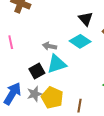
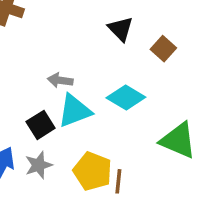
cyan diamond: (80, 41) -> (126, 98), moved
yellow pentagon: (52, 98) -> (93, 171), moved

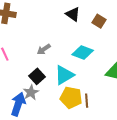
gray arrow: (60, 80) -> (44, 49), turned -32
cyan triangle: (75, 111) -> (64, 75), moved
gray star: (39, 165) -> (31, 92), moved

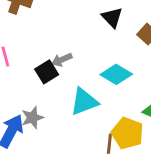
black square: (37, 76) -> (47, 72), moved
yellow pentagon: (71, 98) -> (127, 133), moved

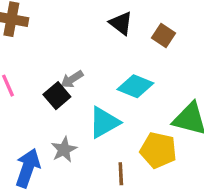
gray star: (32, 118) -> (64, 150), moved
brown line: (109, 144) -> (121, 174), moved

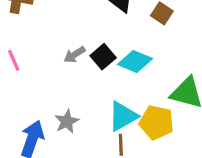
black square: (57, 96) -> (103, 57), moved
cyan triangle: (104, 122) -> (123, 116), moved

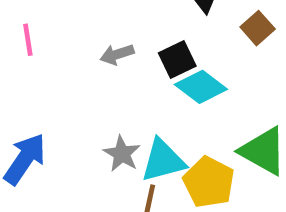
black square: (103, 57) -> (177, 60), moved
gray star: (67, 121) -> (122, 154), moved, turned -30

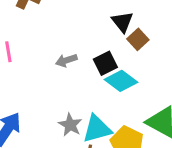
brown square: (258, 28) -> (138, 39), moved

